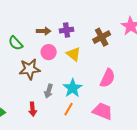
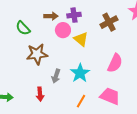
pink circle: (49, 52) -> (63, 30), moved
orange line: (69, 109) -> (81, 101), moved

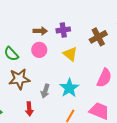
green semicircle: (23, 28) -> (11, 54), moved
pink circle: (63, 30) -> (39, 50), moved
brown star: (37, 54) -> (19, 79), moved

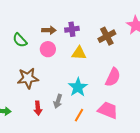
green semicircle: (11, 54) -> (20, 40), moved
yellow triangle: (70, 54) -> (79, 53), turned -35
gray arrow: (45, 91) -> (58, 101), moved

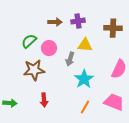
brown cross: (107, 36) -> (113, 28), turned 30
green semicircle: (20, 40) -> (29, 41), moved, turned 91
pink circle: (48, 49) -> (49, 48), moved
gray arrow: (58, 101) -> (70, 59), moved

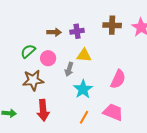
brown cross: (113, 28) -> (112, 25), moved
red arrow: (44, 100) -> (43, 110), size x1.5

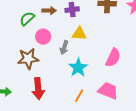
green semicircle: (28, 51) -> (27, 19), moved

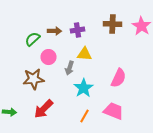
red arrow: (38, 89) -> (44, 109), turned 50

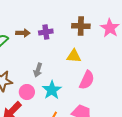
yellow triangle: (84, 54) -> (74, 56), moved
pink circle: (48, 57) -> (27, 92), moved

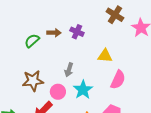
brown cross: (81, 26) -> (115, 15), moved, turned 30
purple cross: (46, 32) -> (77, 32), turned 32

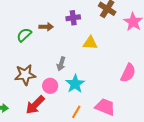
purple cross: (77, 32) -> (73, 18), moved, turned -32
yellow triangle: (105, 56) -> (90, 43), moved
pink semicircle: (118, 80) -> (128, 73), moved

